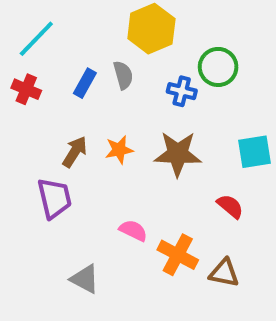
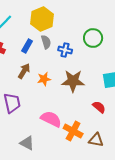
yellow hexagon: (151, 29) -> (42, 19), moved
blue cross: (182, 91) -> (65, 50), moved
brown arrow: (75, 152) -> (24, 71), moved
pink semicircle: (133, 231) -> (51, 119), size x1.5

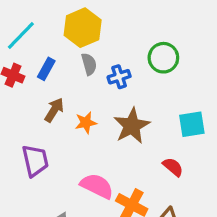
blue rectangle: (27, 46) -> (46, 69), moved
blue cross: (65, 50) -> (119, 77), turned -32
brown star: (73, 81) -> (132, 126), turned -30

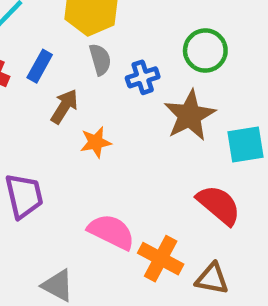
brown arrow: (54, 110) -> (64, 106), moved
brown star: (132, 126) -> (190, 115), moved
red semicircle: (173, 167) -> (219, 205), size x1.5

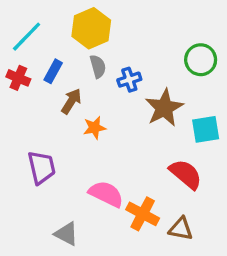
green circle: (205, 50) -> (201, 60), moved

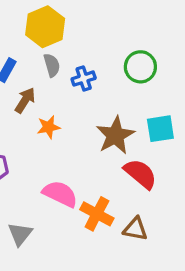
green circle: (201, 60) -> (140, 67), moved
brown star: (164, 108) -> (115, 135), moved
gray triangle: (66, 234) -> (20, 234), turned 40

